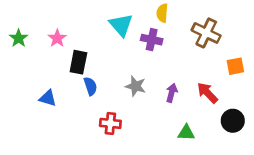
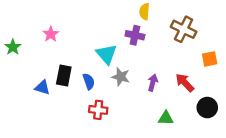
cyan triangle: (121, 25) -> (106, 54), moved
green star: (19, 38) -> (13, 47), moved
black rectangle: (78, 62) -> (64, 76), moved
blue semicircle: (90, 86) -> (89, 81), moved

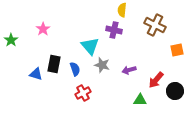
purple arrow: (153, 83) -> (129, 70), turned -120
red arrow: (185, 83) -> (156, 80), moved, turned -96
red cross: (98, 110) -> (83, 93), turned -35

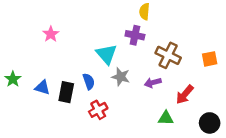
brown cross: (155, 25) -> (168, 55), moved
green star: (11, 40) -> (13, 79), moved
black rectangle: (54, 64) -> (66, 92), moved
black circle: (175, 91) -> (210, 123), moved

